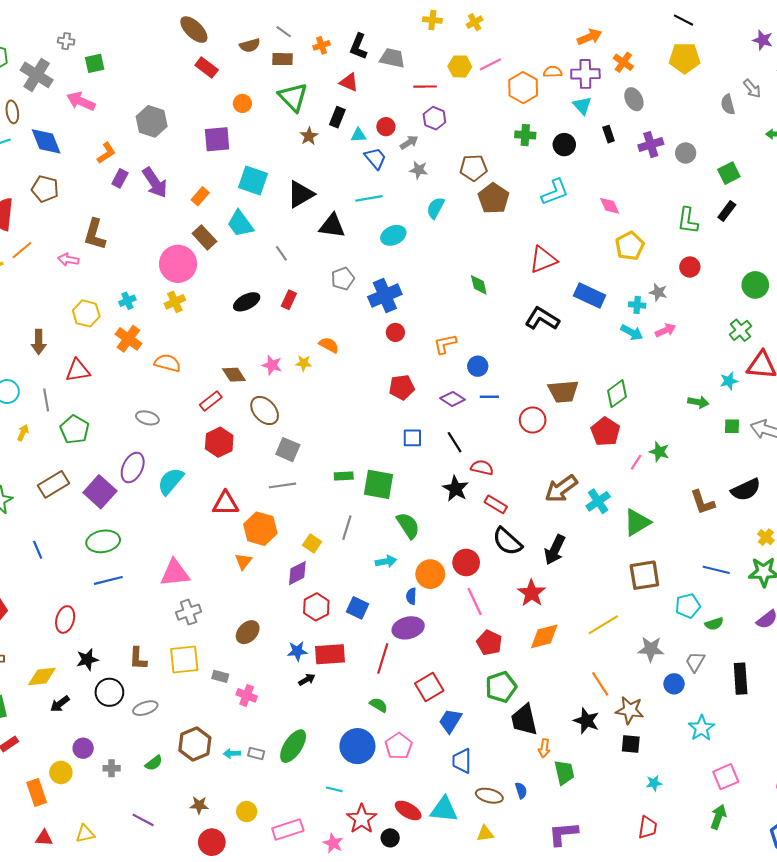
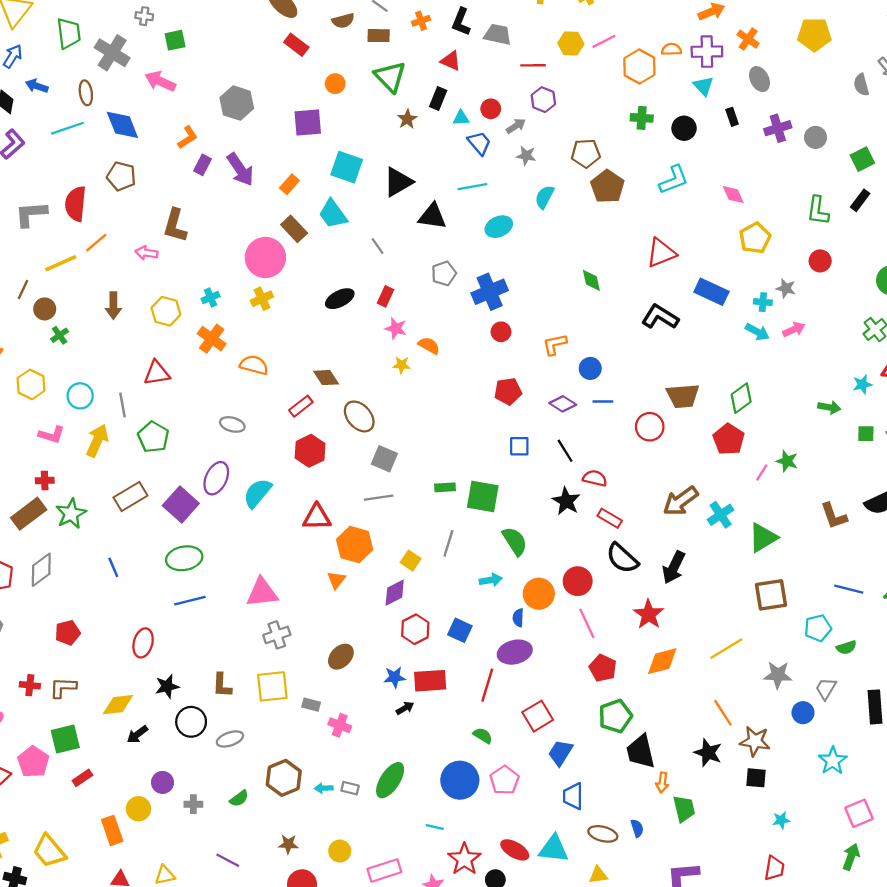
brown arrow: (39, 342) -> (113, 306), moved
pink star: (272, 365) -> (396, 328), moved
yellow arrow: (23, 433) -> (97, 440), size x1.8

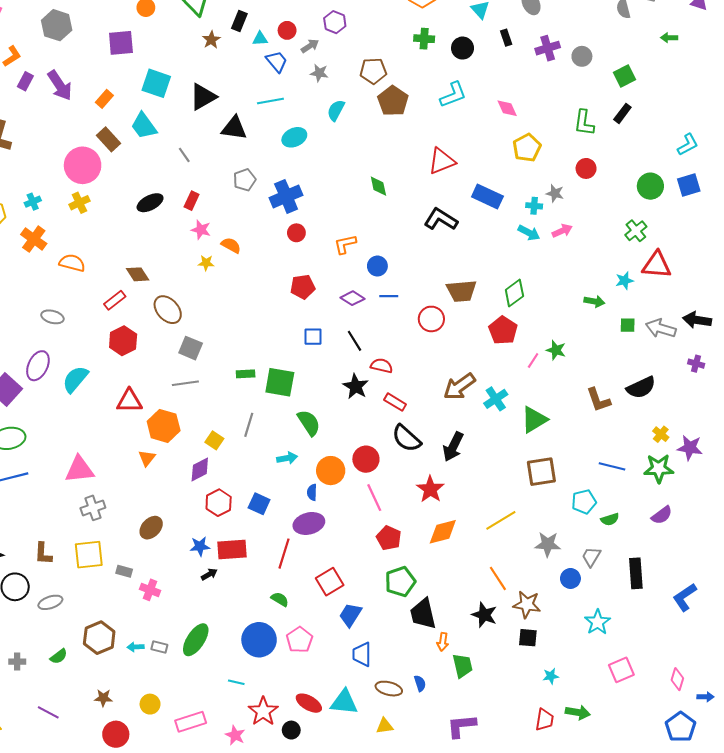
green arrow: (851, 857) -> (578, 712), moved, turned 80

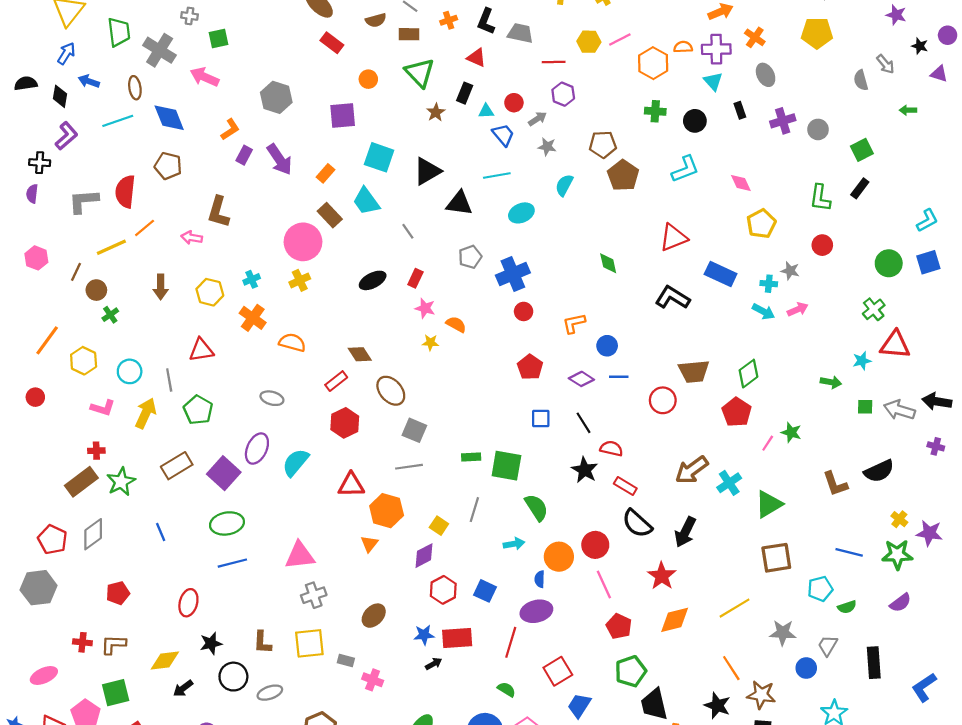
red pentagon: (303, 287) -> (530, 367), turned -30

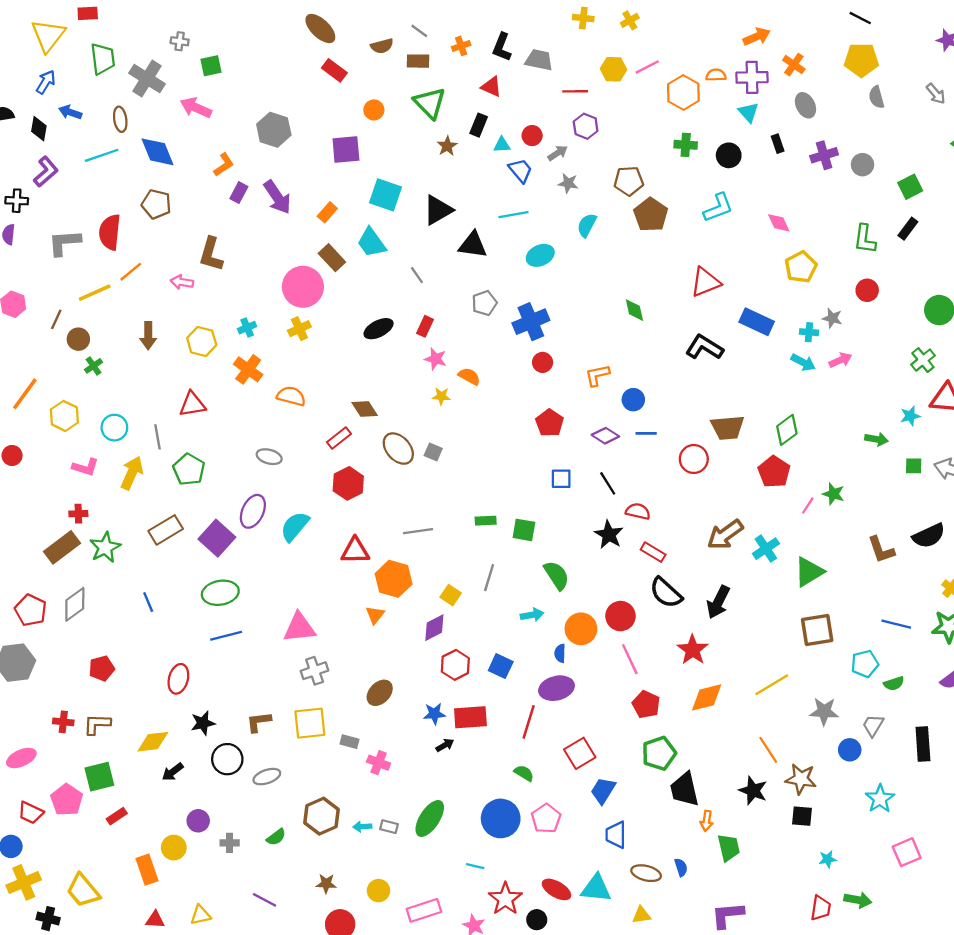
gray semicircle: (861, 80) -> (876, 97), moved
gray square: (414, 430) -> (433, 452), moved, size x0.7
green square: (506, 466) -> (524, 530), size x0.7
brown L-shape: (262, 642) -> (259, 722), turned 80

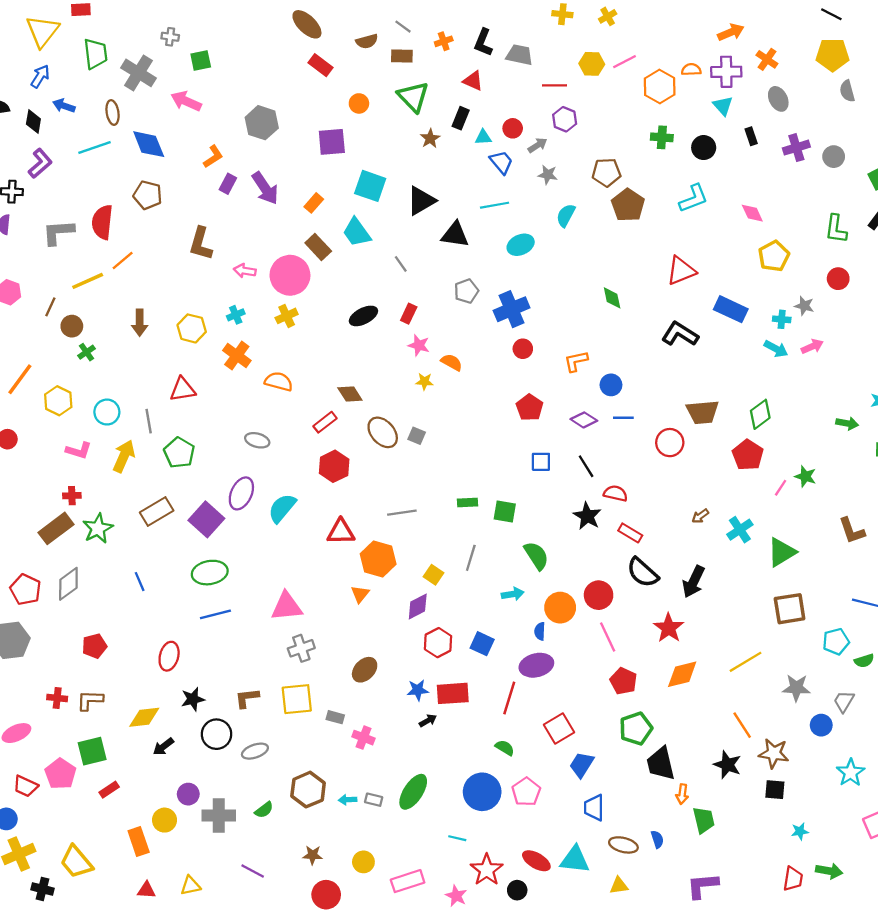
pink arrow: (182, 282) -> (245, 271), moved
brown arrow: (725, 535) -> (700, 516), size x0.5
gray cross: (230, 843) -> (219, 816), size x1.8

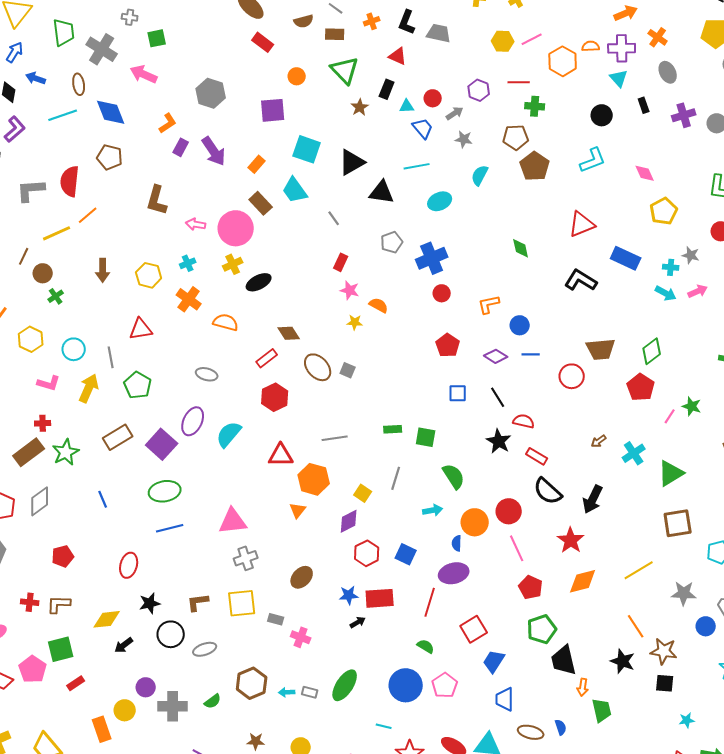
red line: (554, 85) -> (519, 82), moved
green cross: (662, 137) -> (535, 106), moved
black ellipse: (363, 316) -> (259, 282), moved

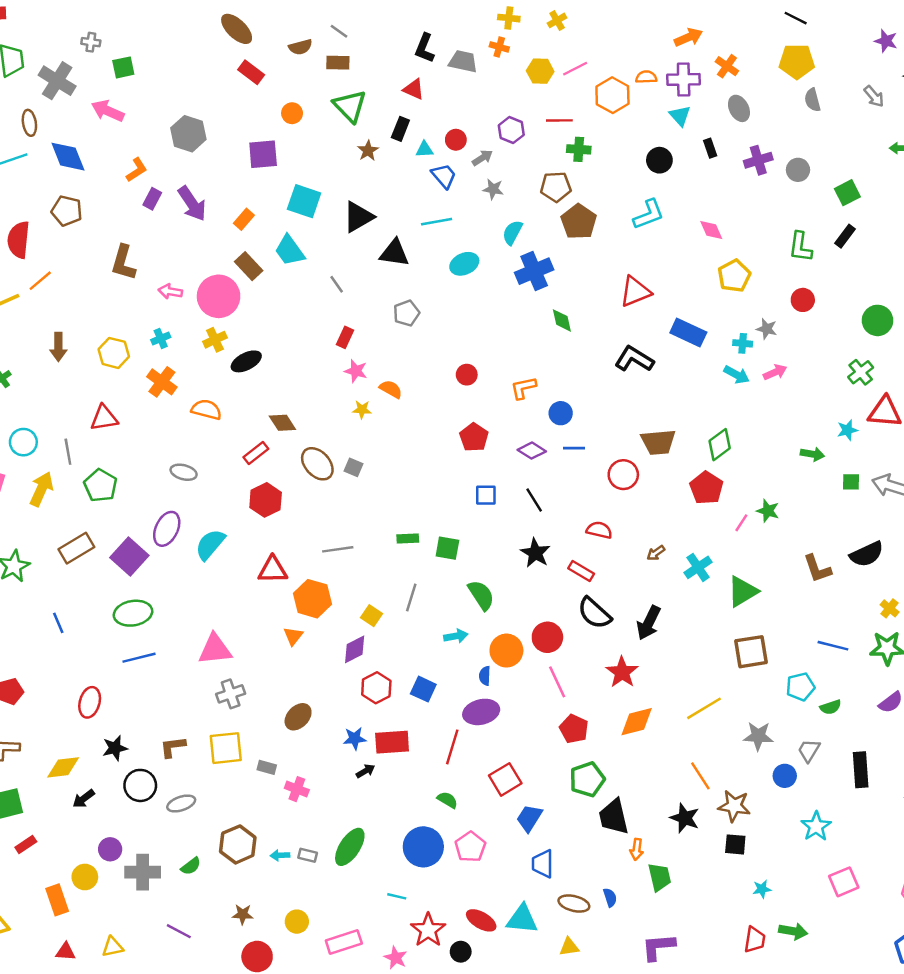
orange cross: (372, 21) -> (499, 47), moved, turned 35
blue cross: (432, 258) -> (534, 271), moved
red semicircle: (524, 421) -> (599, 530), moved

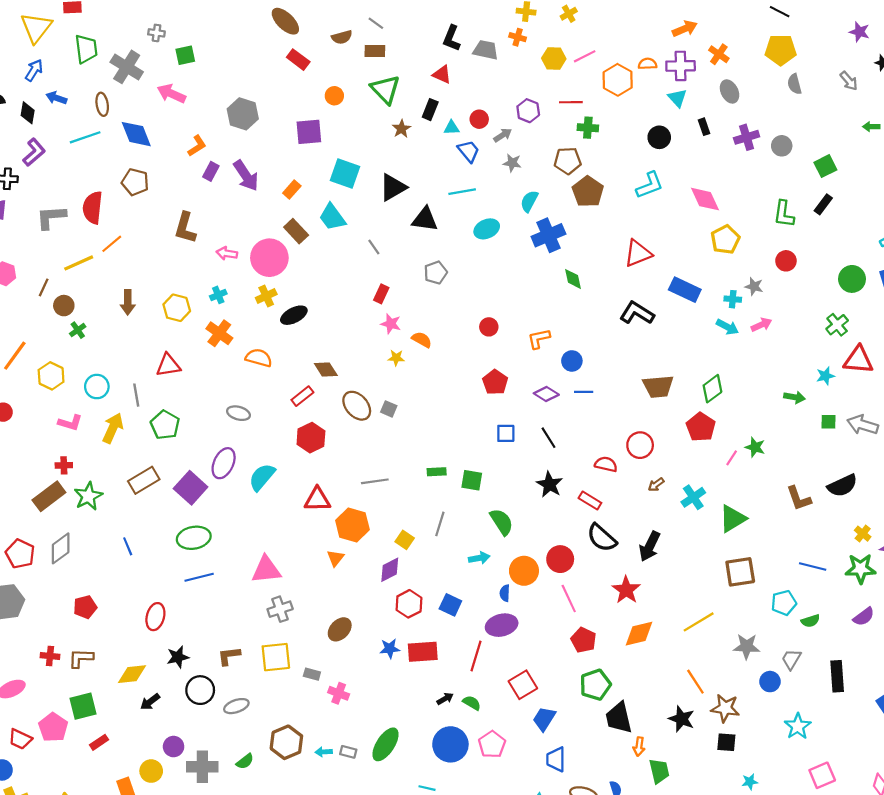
pink diamond: (711, 230) -> (705, 199), size x1.4
red circle: (623, 475) -> (640, 445), moved
black arrow: (366, 771) -> (445, 699), moved

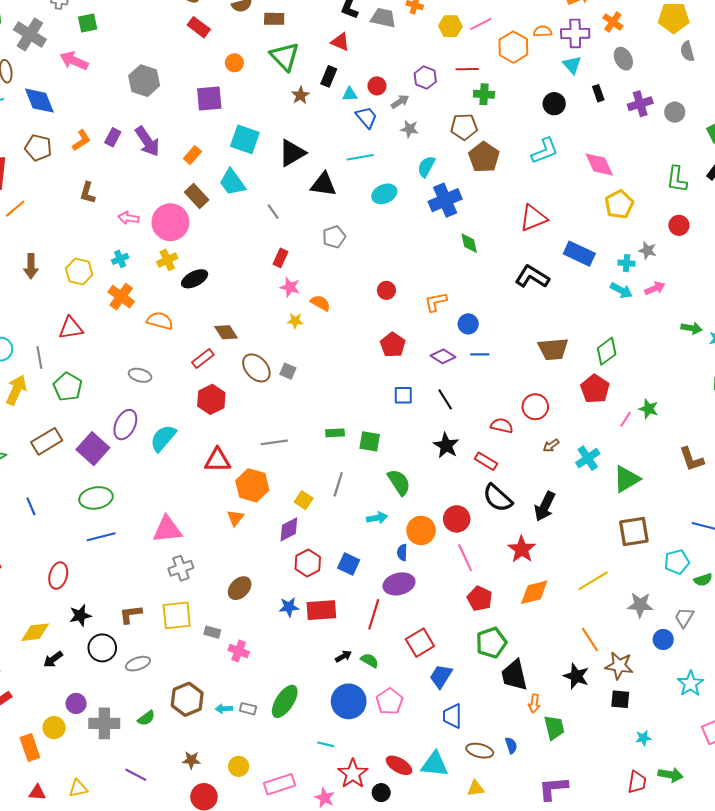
orange L-shape: (197, 146) -> (81, 140), moved
brown L-shape: (185, 228) -> (88, 193), size x0.7
green arrow: (794, 397) -> (692, 328), moved

